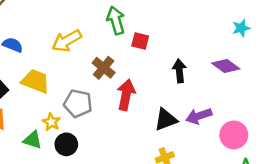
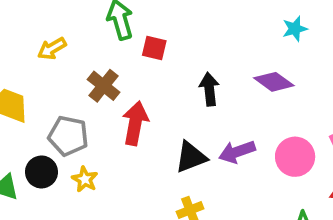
yellow arrow: (67, 41) -> (52, 49), size x0.7
yellow star: (51, 122) -> (85, 179), moved
pink circle: (234, 135) -> (295, 157), moved
black circle: (66, 144) -> (41, 172), moved

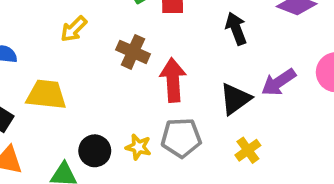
gray pentagon: (68, 136) -> (181, 138), moved

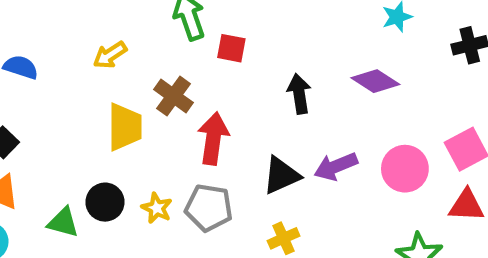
yellow trapezoid: (46, 95) -> (125, 127), moved, turned 72

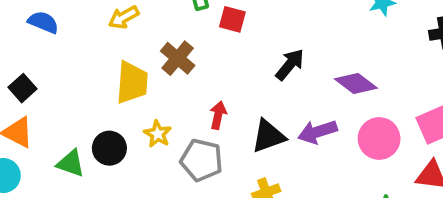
purple diamond: (375, 81) -> (356, 83), moved
black arrow: (299, 94) -> (290, 65), turned 44
red arrow: (213, 139) -> (218, 115), moved, size x0.6
yellow star: (157, 208) -> (158, 134), moved

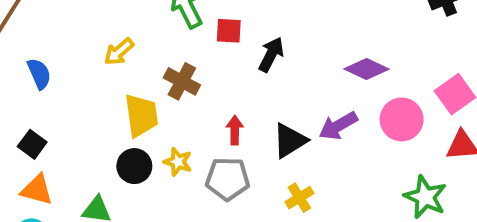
blue semicircle: (43, 22) -> (39, 74), turned 56
black arrow: (290, 65) -> (271, 54), moved
black circle: (109, 148) -> (134, 166), moved

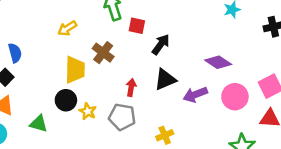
blue semicircle: (39, 74) -> (15, 53), moved
black triangle: (290, 141) -> (165, 79), moved
yellow star: (178, 162) -> (88, 111), moved

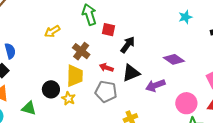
yellow trapezoid: (75, 70) -> (75, 76), moved
red arrow: (131, 88) -> (106, 68), moved, turned -80
pink circle: (235, 97) -> (186, 103), moved
gray pentagon: (122, 117) -> (106, 92), moved

